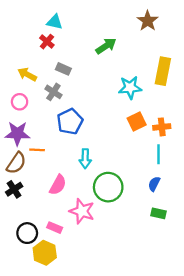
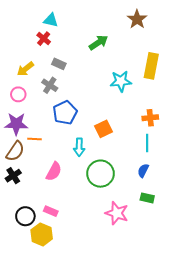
yellow arrow: (27, 74) -> (25, 69), turned -66
orange square: (137, 121) -> (104, 129), moved
pink star: (82, 211) -> (117, 213), moved

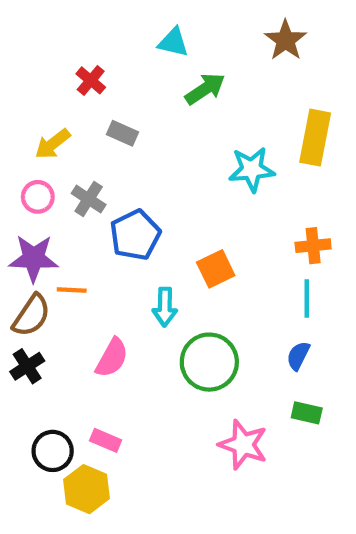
cyan triangle: (51, 20) -> (173, 42), moved
gray cross: (50, 85) -> (89, 199), moved

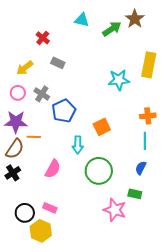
green arrow: (205, 89) -> (112, 29), moved
green rectangle: (307, 413) -> (135, 194), moved

